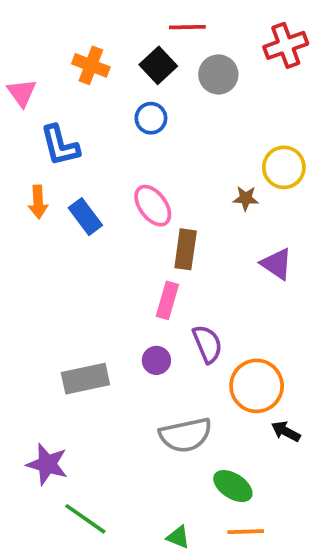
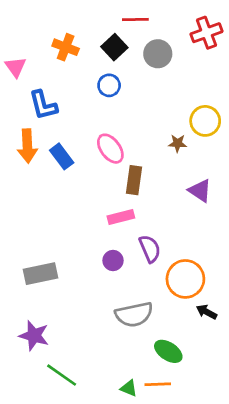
orange arrow: (38, 202) -> (27, 146), size x1.4
pink rectangle: (167, 300) -> (121, 217), turned 60
gray rectangle: (85, 379) -> (41, 274), moved
orange line: (246, 532) -> (158, 384), moved

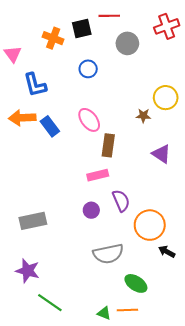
black square: (114, 47) -> (82, 29), moved, turned 30
orange arrow: (27, 146) -> (22, 118), turned 90

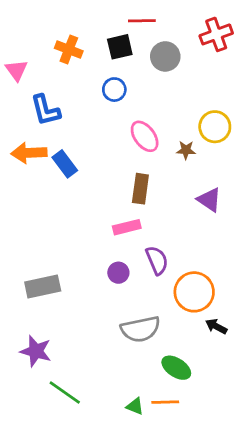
black square: (82, 29) -> (120, 47), moved
pink ellipse: (89, 120) -> (145, 136), moved

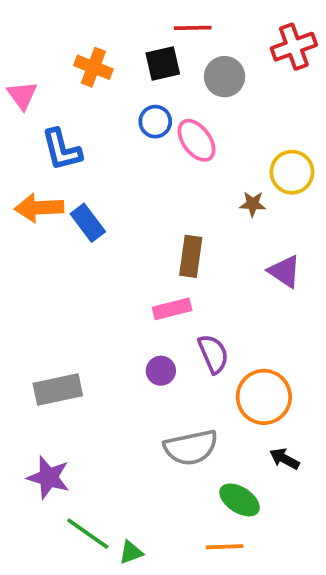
pink ellipse: (145, 136) -> (196, 140), moved
black arrow: (216, 326) -> (284, 459), moved
green triangle: (135, 406) -> (131, 552), moved, turned -42

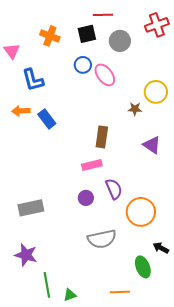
orange arrow: (39, 208) -> (21, 111), size x0.7
black arrow: (284, 459) -> (161, 248), moved
green ellipse: (240, 500) -> (143, 267), moved, turned 35
green line: (88, 534) -> (47, 285), turned 45

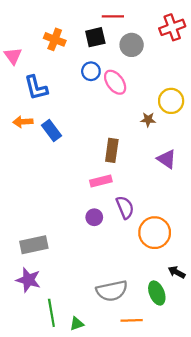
gray rectangle: (31, 208) -> (34, 245), moved
gray semicircle: (102, 239) -> (112, 291), moved

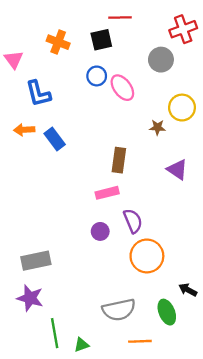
gray circle: (132, 45) -> (161, 60), moved
orange circle: (155, 233) -> (147, 256), moved

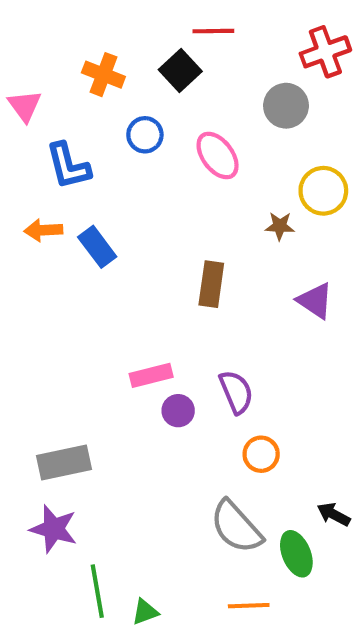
black square: (101, 40) -> (180, 70), turned -30
blue circle: (97, 76) -> (145, 135), moved
pink rectangle: (107, 193) -> (151, 375), moved
orange circle: (147, 256) -> (261, 454), size x0.6
gray semicircle: (119, 310) -> (236, 527), moved, turned 60

